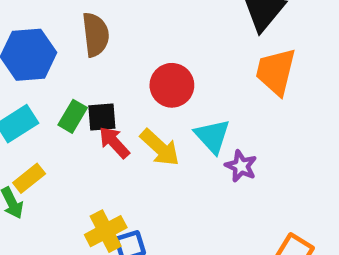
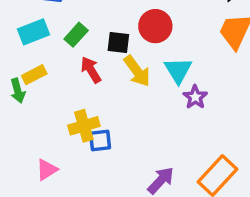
black square: (102, 117) -> (118, 42), moved
red arrow: (114, 142) -> (91, 70), moved

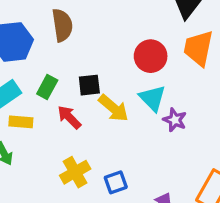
red circle: (155, 26) -> (151, 56), moved
yellow rectangle: (34, 75) -> (21, 122), moved, turned 45
blue square: (100, 141) -> (116, 182), moved

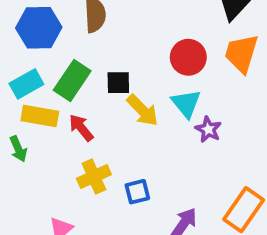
green rectangle: (47, 87) -> (72, 81), size x1.5
red arrow: (69, 117) -> (81, 128), moved
yellow rectangle: (21, 122) -> (40, 116), size x1.4

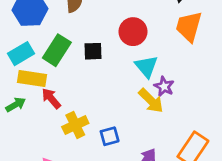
red circle: (188, 57) -> (133, 32), moved
yellow arrow: (142, 110) -> (151, 101), moved
red arrow: (81, 128) -> (51, 98), moved
green arrow: (18, 149) -> (16, 105), turned -96

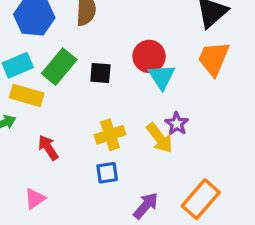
cyan triangle: (146, 66) -> (162, 77), moved
red arrow: (51, 98) -> (48, 148), moved
yellow cross: (75, 125) -> (110, 135), moved

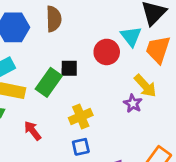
green rectangle: (59, 67) -> (49, 82), moved
cyan triangle: (162, 77) -> (131, 36), moved
yellow arrow: (160, 138) -> (145, 86), moved

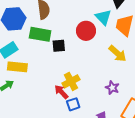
green rectangle: (49, 82) -> (40, 34), moved, turned 70
purple star: (133, 103) -> (112, 88), moved
red arrow: (33, 131) -> (61, 92), moved

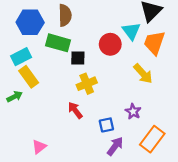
yellow rectangle: (17, 67) -> (29, 77), turned 42
yellow cross: (71, 81) -> (87, 84), moved
blue square: (73, 104) -> (106, 125), moved

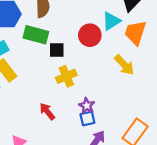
cyan triangle: (131, 31) -> (111, 21), turned 36
red arrow: (75, 110) -> (47, 111), moved
purple star: (133, 111) -> (87, 106), moved

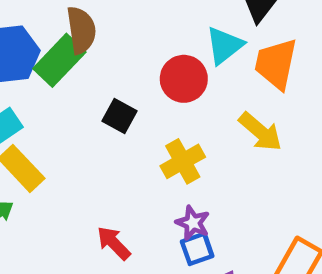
green rectangle: (36, 35) -> (59, 60), moved, turned -55
black square: (57, 50) -> (120, 116), turned 35
yellow cross: (66, 76) -> (183, 161), moved

